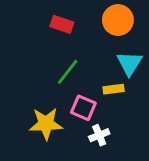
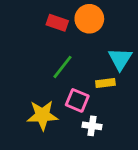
orange circle: (118, 20) -> (89, 19), moved
white cross: (99, 135) -> (92, 126), turned 30

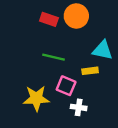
cyan triangle: (120, 59) -> (103, 50), turned -50
green line: (63, 67) -> (53, 57), turned 65

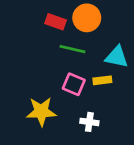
green line: (53, 57) -> (72, 49), moved
pink square: (66, 86) -> (74, 84), moved

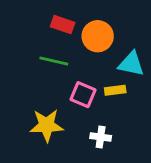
orange circle: (87, 18) -> (98, 36), moved
green line: (72, 49) -> (54, 61), moved

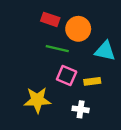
green line: (54, 61) -> (57, 49), moved
yellow rectangle: (115, 90) -> (92, 81), moved

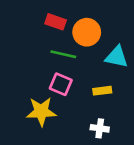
pink square: (67, 75) -> (61, 84), moved
white cross: (81, 109) -> (100, 128), moved

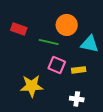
red rectangle: (56, 22) -> (19, 29), moved
pink square: (61, 84) -> (57, 65), moved

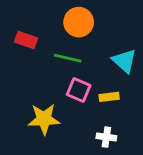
orange circle: (67, 25) -> (79, 22), moved
cyan triangle: (90, 44) -> (124, 61), turned 30

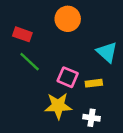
green line: (68, 58) -> (30, 62), moved, turned 30
yellow star: (44, 119) -> (58, 106), moved

